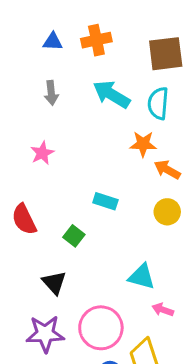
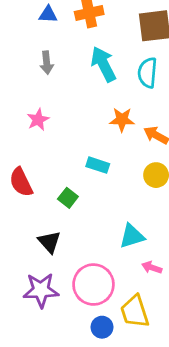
cyan arrow: (111, 94) -> (103, 64), turned 32
orange star: (143, 144) -> (122, 120), moved
cyan triangle: (142, 277) -> (132, 236), turned -32

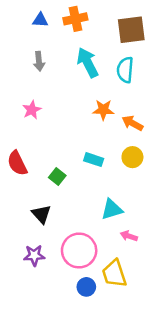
cyan rectangle: (98, 165) -> (94, 160), moved
purple star: (41, 290) -> (34, 255), size x0.7

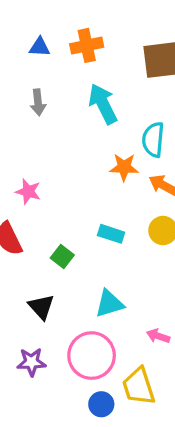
cyan semicircle: (125, 70) -> (153, 140), moved
pink star: (32, 110) -> (28, 192), moved, turned -30
cyan triangle: (112, 209) -> (109, 304), moved

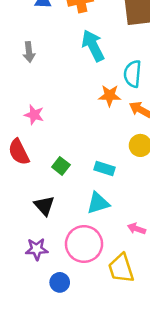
gray arrow: (38, 102) -> (29, 52), moved
cyan rectangle: (111, 234) -> (104, 168), moved
blue circle: (101, 404) -> (60, 282), moved

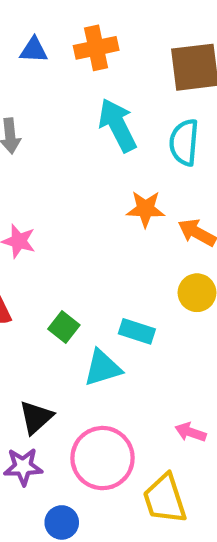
cyan semicircle: (133, 74) -> (184, 142), moved
cyan triangle: (98, 203) -> (103, 368), moved
black triangle: (44, 206) -> (36, 417), moved, turned 30

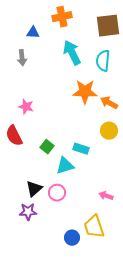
blue triangle: (34, 50) -> (33, 33), moved
orange star: (145, 209) -> (85, 92), size x1.4
pink circle: (103, 458) -> (57, 193), moved, size x0.6
blue circle: (62, 522) -> (72, 238), moved

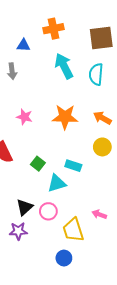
orange star: (85, 92) -> (65, 117), moved
pink star: (26, 107) -> (24, 117), moved
yellow trapezoid: (94, 227) -> (73, 230), moved

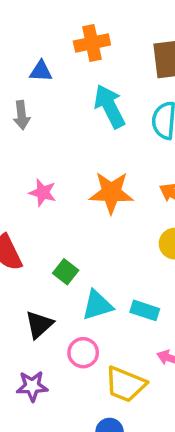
cyan rectangle: (73, 166) -> (145, 310), moved
black triangle: (24, 207) -> (39, 325), moved
yellow trapezoid: (73, 230) -> (125, 384), turned -50

